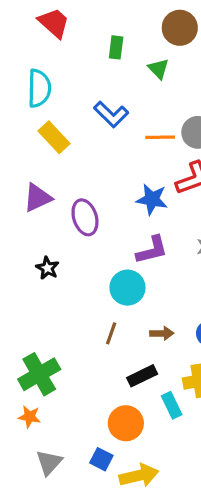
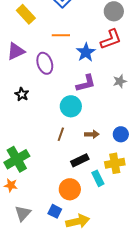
orange line: (160, 137) -> (61, 35), moved
blue star: (152, 199) -> (86, 52), turned 30

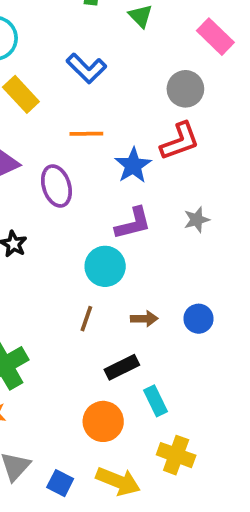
yellow cross: (115, 163) -> (176, 455), moved, turned 30
blue square: (55, 211) -> (60, 483), moved
yellow arrow: (78, 221) -> (118, 481), turned 35

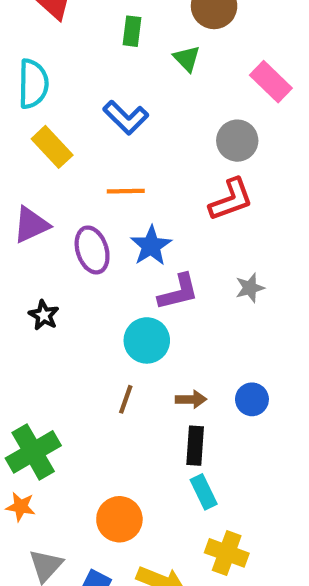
blue star: (133, 165) -> (151, 246), moved
black rectangle: (122, 367) -> (195, 446), moved, turned -60
orange circle: (103, 421) -> (119, 519), moved

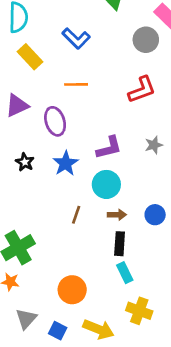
gray circle: (237, 141) -> (146, 40), moved
blue star: (151, 246) -> (66, 163), moved
cyan circle: (147, 340) -> (106, 184), moved

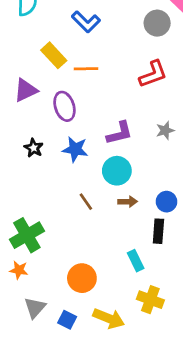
yellow rectangle: (30, 57) -> (54, 55), moved
blue star: (66, 163) -> (75, 149), turned -30
brown line: (76, 215) -> (86, 202), turned -54
black rectangle: (120, 244) -> (158, 231), moved

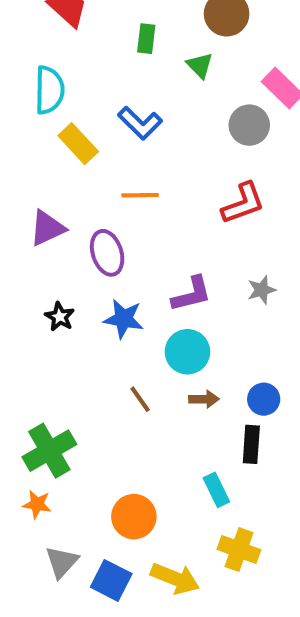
yellow rectangle: (54, 55) -> (78, 144), moved
blue square: (67, 320) -> (111, 580), size x1.4

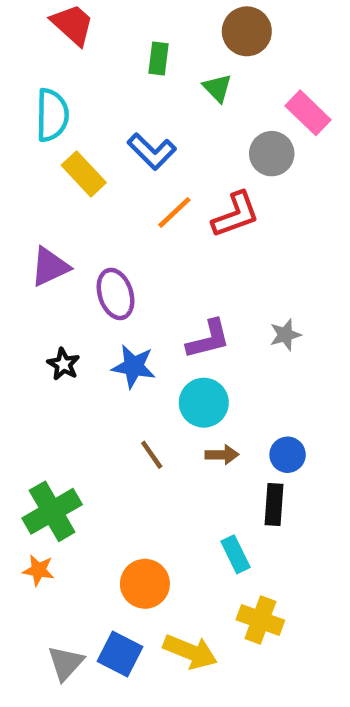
orange line: (140, 195) -> (174, 212), moved, turned -42
red L-shape: (243, 203) -> (235, 215), moved
gray triangle: (62, 562) -> (66, 663), moved

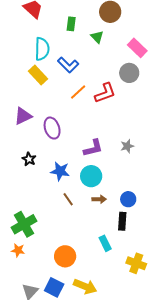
cyan semicircle: (52, 115) -> (42, 49), moved
gray circle: (272, 154) -> (129, 73), moved
blue star: (134, 366) -> (60, 171), moved
yellow cross: (260, 620) -> (136, 263), moved

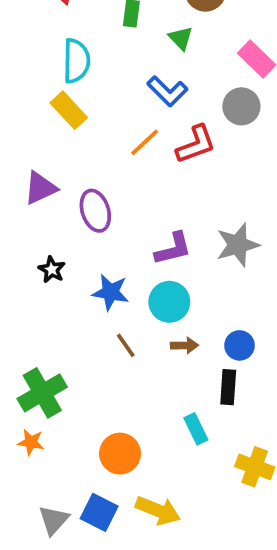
blue L-shape: (68, 65) -> (167, 91), moved
gray star: (127, 146) -> (238, 245), size x1.6

